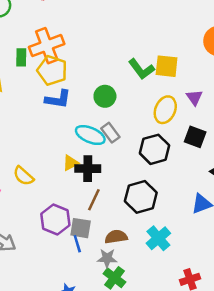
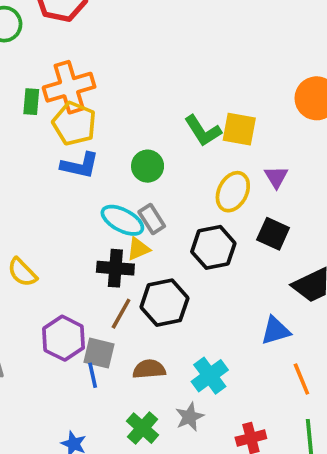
yellow triangle: (70, 163) -> (138, 249), moved
black hexagon: (141, 197) -> (164, 303), moved
gray star: (107, 258) -> (190, 417), moved, turned -30

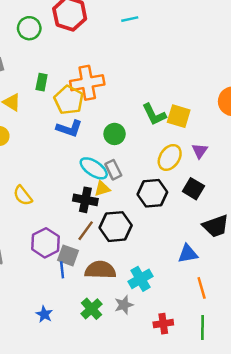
orange cross: (69, 87) -> (87, 83), moved
brown semicircle: (149, 369) -> (100, 270), size x1.4

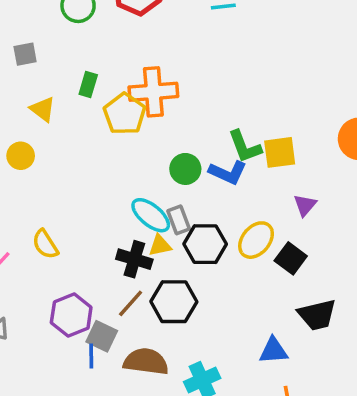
yellow square: (179, 116) -> (280, 152), turned -30
blue L-shape: (69, 128) -> (228, 172), moved
yellow ellipse: (170, 157) -> (256, 240), moved
black hexagon: (152, 193) -> (205, 244), moved

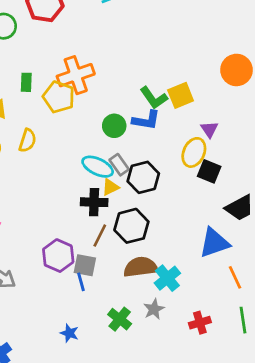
yellow ellipse: (256, 240) -> (194, 152), moved
yellow semicircle: (45, 244) -> (27, 140), moved, turned -115
blue triangle: (273, 351) -> (214, 243), size x1.4
brown semicircle: (146, 362) -> (141, 267), moved

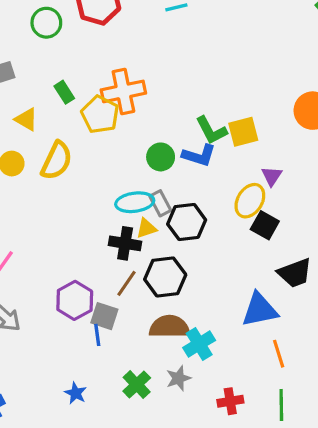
green rectangle: (26, 82) -> (64, 92), turned -42
yellow semicircle: (27, 140) -> (57, 161), size x1.4
cyan ellipse: (98, 167) -> (135, 202), turned -40

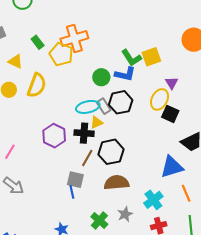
black hexagon: (187, 222) -> (121, 102), moved
purple hexagon: (75, 300) -> (54, 136), moved
cyan cross: (199, 344) -> (153, 200), moved

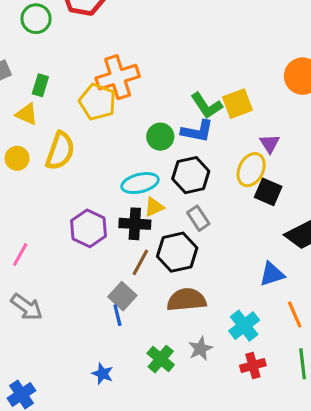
green rectangle: (38, 42) -> (40, 85), moved, turned 56
gray rectangle: (104, 106) -> (198, 218), moved
blue triangle: (172, 167) -> (272, 274), size x0.7
gray square: (75, 180) -> (122, 296), turned 30

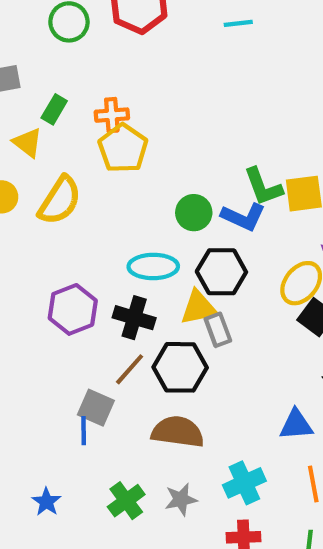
orange cross: (118, 77) -> (112, 115), moved, size x0.6
yellow triangle: (154, 207) -> (199, 308), moved, size x1.4
gray square: (122, 296) -> (96, 408), turned -32

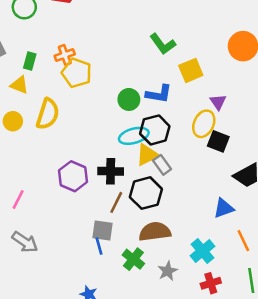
green L-shape: (263, 187) -> (163, 44), moved
cyan ellipse: (153, 266) -> (134, 136), moved
green cross: (126, 501) -> (133, 259), moved

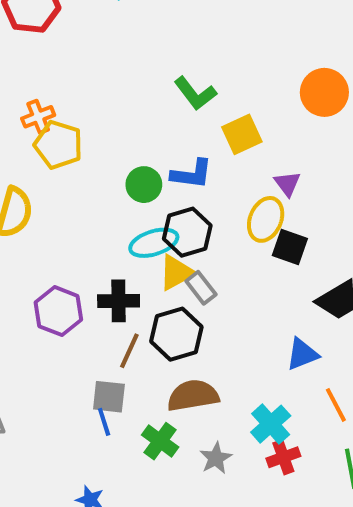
red cross: (211, 283) -> (283, 457), moved

